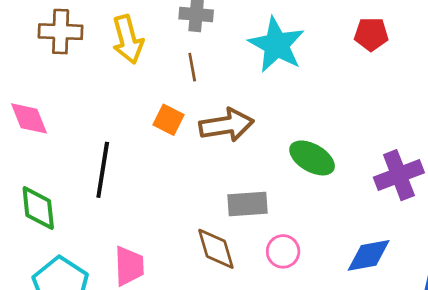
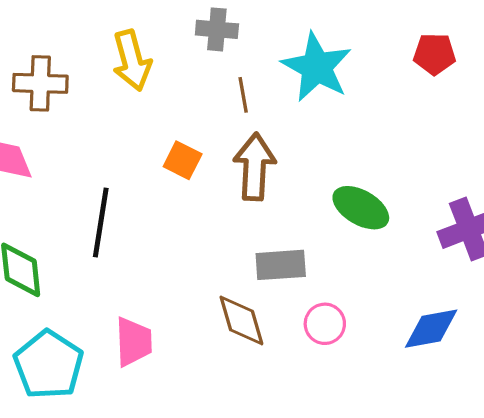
brown cross: (61, 32) -> (40, 83), moved
brown line: (192, 67) -> (243, 95), moved
brown arrow: (226, 125) -> (255, 167), turned -78

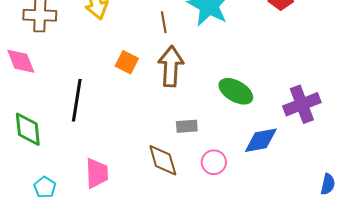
gray rectangle: (281, 265) -> (187, 126), size x0.7
blue diamond: (431, 329) -> (261, 140), moved
cyan pentagon: (48, 365) -> (45, 187), size x0.5

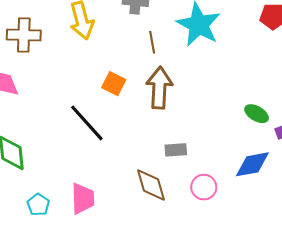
green ellipse: (236, 91) -> (257, 114), moved, size x0.7
black line: (77, 100) -> (87, 123), moved, turned -51
cyan pentagon: (45, 187) -> (38, 205), moved

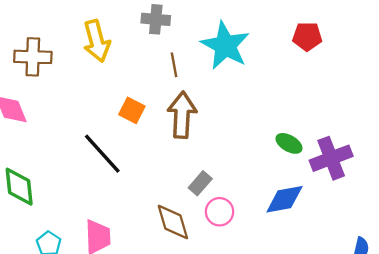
gray rectangle: (176, 150) -> (200, 183), turned -45
pink circle: (204, 187) -> (220, 212), moved

